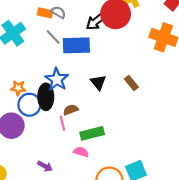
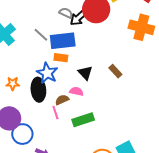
gray semicircle: (58, 12) -> (66, 13), moved
orange rectangle: (45, 13) -> (61, 58), moved
blue circle: (29, 105) -> (22, 134), moved
pink semicircle: (81, 152) -> (76, 91), moved

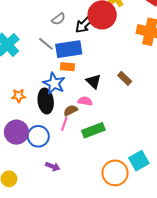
gray semicircle: (66, 13) -> (58, 19), moved, turned 120
pink line: (55, 112) -> (64, 124), turned 40
blue circle: (22, 134) -> (38, 136), moved

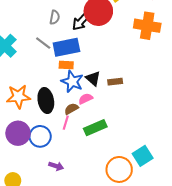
gray semicircle: (58, 19) -> (55, 17), turned -40
brown rectangle: (125, 78) -> (115, 82), moved, turned -48
blue star: (54, 83) -> (72, 82), moved
orange star: (19, 96) -> (18, 97), size x1.6
pink semicircle: (85, 101) -> (86, 99), turned -32

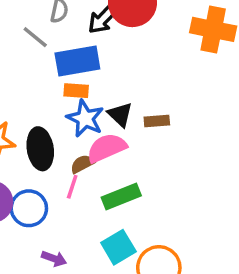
gray line: (43, 43) -> (35, 37), moved
pink semicircle: (86, 99) -> (107, 148), size x1.6
cyan square: (143, 156) -> (118, 247), moved

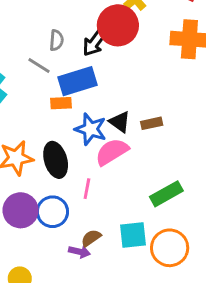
orange rectangle: (76, 91) -> (61, 103), moved
brown semicircle: (82, 164) -> (91, 238), moved
green rectangle: (121, 197) -> (166, 194), moved
cyan square: (118, 247) -> (133, 235), turned 32

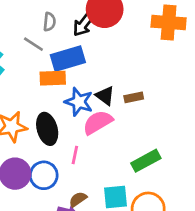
orange rectangle: (61, 103) -> (53, 78), size x1.4

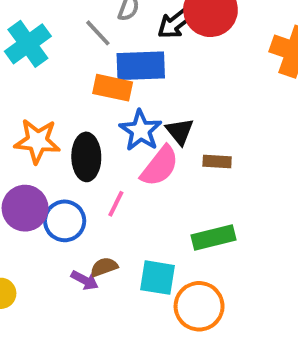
brown rectangle: (134, 97) -> (217, 161), moved
pink semicircle: (98, 122) -> (160, 166), turned 144

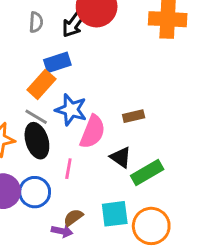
gray line: (98, 33) -> (36, 117), moved
blue rectangle: (141, 66) -> (57, 62), size x0.7
orange rectangle: (113, 88) -> (41, 84), turned -44
black triangle: (180, 131) -> (121, 157), moved

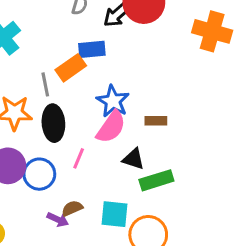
blue star: (71, 110) -> (113, 101), moved
gray line: (36, 117) -> (45, 84), moved, turned 35
black triangle: (121, 157) -> (133, 159), turned -30

